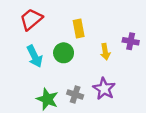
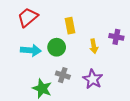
cyan arrow: (35, 56) -> (31, 50), turned -60
gray cross: (75, 94) -> (63, 75), moved

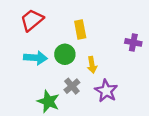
yellow arrow: (94, 46) -> (92, 65), moved
gray cross: (63, 75) -> (72, 86), turned 32

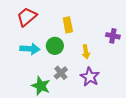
yellow arrow: (92, 65) -> (86, 52), moved

